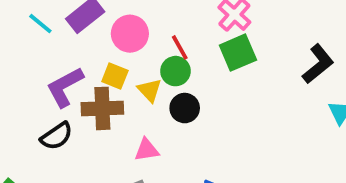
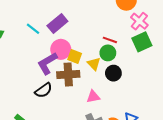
pink circle: (130, 34) -> (61, 49), moved
red line: (180, 47) -> (110, 40), turned -40

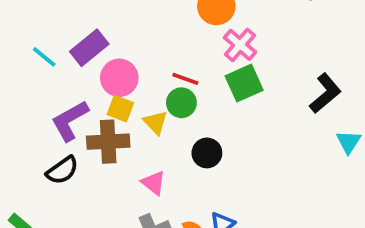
pink circle: (61, 49) -> (119, 78), moved
black circle: (113, 73) -> (207, 153), moved
pink triangle: (93, 97) -> (154, 183), turned 48

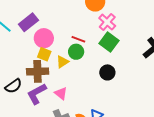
green square: (244, 83) -> (109, 42), turned -30
purple L-shape: (70, 121) -> (37, 94), moved
yellow triangle: (155, 122) -> (62, 62), turned 40
black circle: (207, 153) -> (107, 72), moved

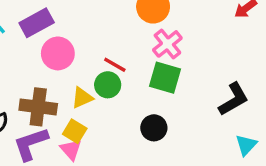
green square: (109, 42) -> (165, 78), turned -30
yellow square: (44, 54) -> (75, 131), moved

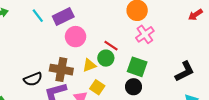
green square: (165, 78) -> (137, 67), moved
yellow square: (75, 131) -> (97, 87), moved

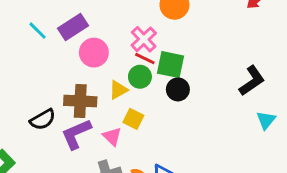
pink cross: (145, 34) -> (144, 39), moved
green square: (137, 67) -> (170, 65), moved
black circle: (133, 87) -> (178, 89), moved

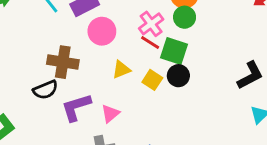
green circle: (140, 77) -> (185, 17), moved
brown cross: (80, 101) -> (63, 62), moved
yellow square: (133, 119) -> (152, 80), moved
pink triangle: (112, 136) -> (110, 113), turned 30

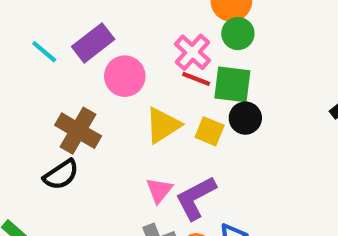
brown cross: (63, 62) -> (78, 131), turned 32
yellow triangle: (121, 70) -> (163, 125), size x1.4
purple L-shape: (76, 107) -> (196, 198), moved

